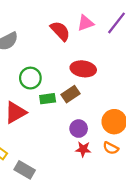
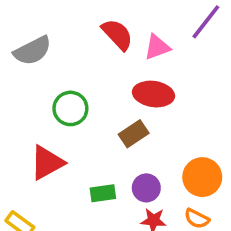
pink triangle: (85, 23) -> (157, 47), moved
green rectangle: (48, 99) -> (103, 193), moved

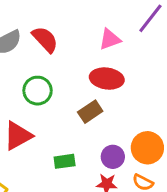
red semicircle: (117, 34) -> (45, 39), moved
purple circle: (146, 188) -> (113, 157), moved

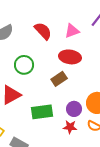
red semicircle: (45, 39) -> (43, 31), moved
green rectangle: (65, 161) -> (42, 112), size x1.5

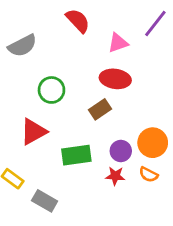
red semicircle: (43, 31) -> (78, 21), moved

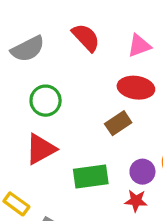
red semicircle: (78, 21) -> (86, 38), moved
green circle: (51, 90) -> (46, 101), moved

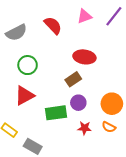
pink triangle: (139, 46) -> (84, 16), moved
purple circle: (142, 172) -> (78, 103), moved

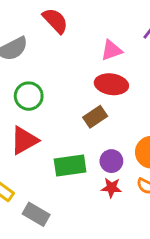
pink triangle: (84, 16) -> (111, 50), moved
red semicircle: (53, 25) -> (55, 21), moved
purple circle: (78, 103) -> (111, 161), moved

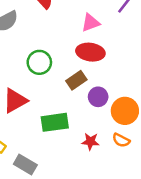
green circle: (29, 96) -> (39, 62), moved
purple circle: (111, 161) -> (98, 97), moved

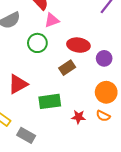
pink triangle: (90, 23) -> (52, 20), moved
green circle: (39, 62) -> (37, 43), moved
purple circle: (98, 97) -> (104, 58), moved

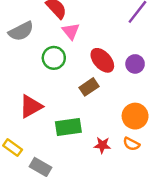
pink triangle: (52, 20) -> (71, 31), turned -49
red ellipse: (78, 45) -> (102, 60), turned 40
purple circle: (104, 58) -> (135, 64), moved

